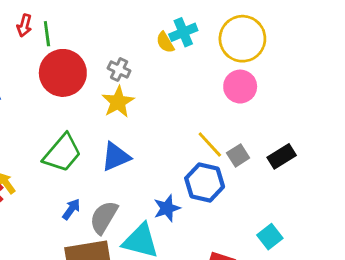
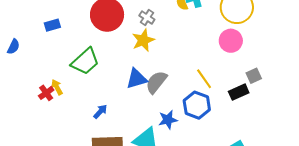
green trapezoid: (62, 153) -> (85, 61), moved
gray square: (238, 155) -> (254, 76), moved
black rectangle: (282, 156) -> (239, 92), moved
gray semicircle: (104, 217) -> (156, 82), moved

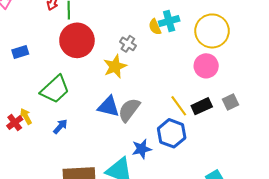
gray cross: (147, 17) -> (128, 44), moved
blue triangle: (137, 79) -> (109, 107), turned 30
black rectangle: (239, 92) -> (202, 106), moved
blue arrow: (100, 112) -> (60, 126), moved

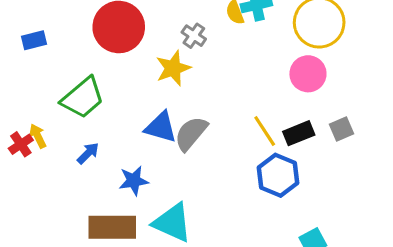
blue hexagon: (172, 133) -> (278, 175), moved
blue star: (142, 149) -> (134, 181), moved

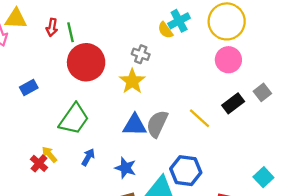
yellow line: (265, 131) -> (199, 118), moved
blue hexagon: (278, 175) -> (186, 171), moved
blue star: (134, 181) -> (125, 168), turned -30

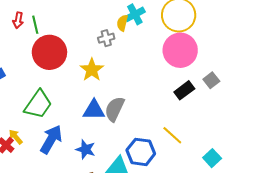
yellow semicircle: (165, 30) -> (122, 23), turned 49
gray cross: (141, 54) -> (106, 38), moved, turned -35
pink circle: (228, 60) -> (180, 50), size x1.4
yellow line: (199, 118) -> (172, 135), moved
blue arrow: (88, 157) -> (51, 139), size x1.8

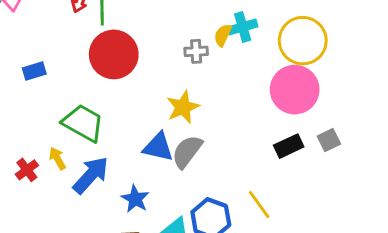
yellow star: (92, 70) -> (183, 107), moved
green trapezoid: (38, 104) -> (83, 123), turned -108
yellow arrow: (16, 137) -> (57, 158), moved

